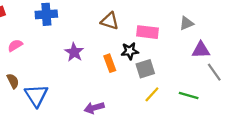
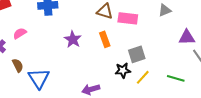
gray triangle: (186, 23) -> (165, 10), moved
pink rectangle: (148, 32) -> (128, 18), moved
black star: (130, 51) -> (123, 70), moved
orange rectangle: (110, 63) -> (105, 39), moved

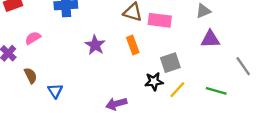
purple triangle: (187, 37) -> (210, 39), moved
blue triangle: (39, 78) -> (55, 91), size x0.6

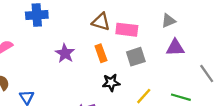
gray square: (170, 63) -> (136, 57), moved
black star: (154, 81) -> (111, 83), moved

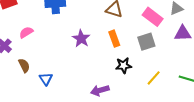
pink rectangle: (127, 30) -> (153, 17), moved, turned 30

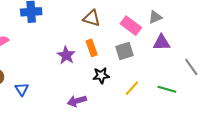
purple star: (81, 39) -> (66, 55), moved

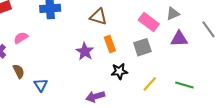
brown triangle: (92, 18) -> (98, 17), moved
gray line: (191, 67) -> (209, 29), moved

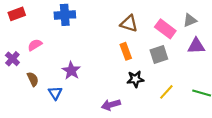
brown triangle: (98, 17) -> (129, 24), moved
purple star: (85, 51) -> (71, 71), moved

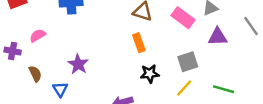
gray square: (159, 55) -> (188, 62), moved
purple cross: (12, 59) -> (13, 51), turned -32

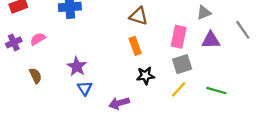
pink rectangle: (183, 18) -> (179, 37), moved, turned 65
purple cross: (13, 51) -> (14, 42), moved, turned -35
blue triangle: (60, 89) -> (85, 88), moved

